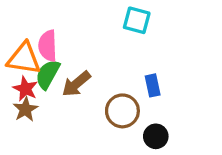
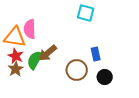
green semicircle: (48, 74) -> (35, 60), moved
black circle: (156, 136) -> (105, 77), moved

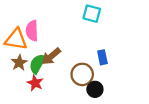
red star: (16, 56) -> (35, 83), moved
brown star: (16, 69) -> (19, 63), moved
black circle: (105, 77) -> (95, 89), moved

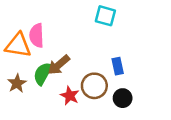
brown star: (19, 63) -> (17, 83), moved
red star: (35, 83) -> (70, 96), moved
black circle: (95, 89) -> (123, 98), moved

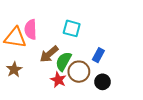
cyan square: (105, 16) -> (72, 28), moved
blue rectangle: (118, 66) -> (98, 55), turned 40
green semicircle: (43, 74) -> (63, 61), moved

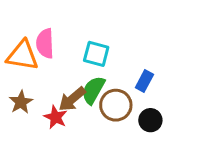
cyan square: (72, 28) -> (96, 54), moved
brown arrow: (49, 54) -> (72, 99), moved
red star: (58, 80) -> (56, 117), moved

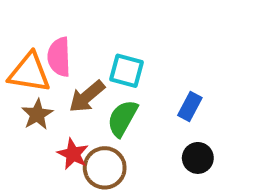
brown arrow: (72, 99) -> (87, 96), moved
brown star: (21, 102) -> (37, 114), moved
brown circle: (116, 105) -> (105, 168), moved

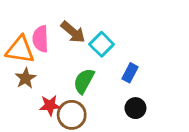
cyan square: (126, 71) -> (102, 44), moved, turned 30
brown arrow: (87, 96) -> (73, 32), moved, turned -100
red star: (73, 154) -> (50, 105), turned -30

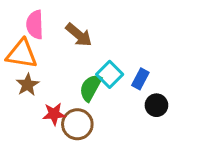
pink semicircle: (40, 39) -> (35, 25), moved
cyan square: (102, 44) -> (110, 74), moved
black circle: (135, 108) -> (156, 105), moved

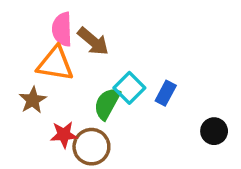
pink semicircle: (35, 25) -> (62, 29), moved
orange triangle: (22, 54) -> (55, 64), moved
black circle: (156, 105) -> (214, 131), moved

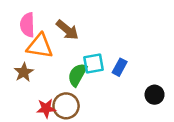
pink semicircle: (62, 29) -> (27, 25), moved
cyan square: (129, 88) -> (93, 63), turned 35
red star: (64, 135) -> (46, 108), moved

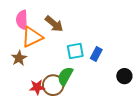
orange triangle: (40, 46) -> (32, 37), turned -35
green semicircle: (77, 75) -> (65, 76), moved

